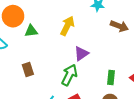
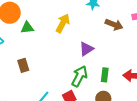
purple triangle: (81, 54) -> (86, 49), moved
green arrow: (69, 75) -> (79, 76), moved

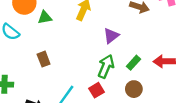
green rectangle: (105, 75) -> (133, 63), turned 40

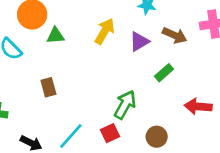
purple triangle: (111, 36) -> (139, 42), moved
green rectangle: (133, 63) -> (164, 73), moved

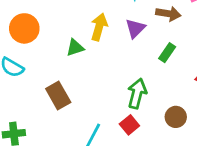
green triangle: (56, 36) -> (75, 48), moved
brown rectangle: (48, 87) -> (58, 95), size x1.4

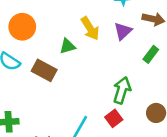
yellow arrow: (99, 27) -> (90, 28), turned 130
brown rectangle: (58, 95) -> (44, 70), moved, turned -35

